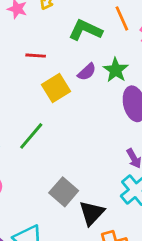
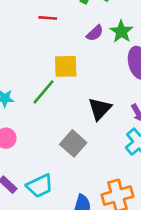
yellow square: (56, 88) -> (66, 66), moved, turned 30
black triangle: (92, 213) -> (100, 109), moved

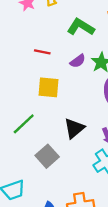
red line: (48, 18) -> (42, 52), moved
green line: (44, 92) -> (24, 124), moved

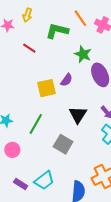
red line: (42, 52) -> (29, 48), moved, turned 40
purple semicircle: (78, 61) -> (66, 80), moved

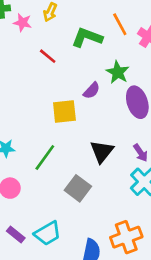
purple semicircle: (66, 80) -> (92, 91), moved

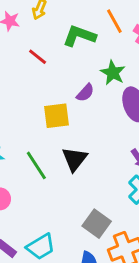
black triangle: (102, 151) -> (75, 159), moved
green line: (45, 158) -> (36, 165), turned -68
gray square: (78, 188) -> (97, 224), moved

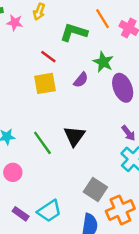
red line: (38, 57) -> (48, 57), moved
yellow square: (57, 116) -> (45, 83), moved

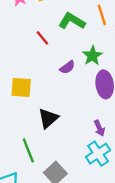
yellow square: (45, 83) -> (21, 87), moved
green line: (42, 143) -> (28, 150), moved

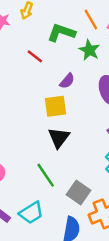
green star: (92, 56) -> (89, 50), moved
yellow square: (21, 87) -> (55, 106), moved

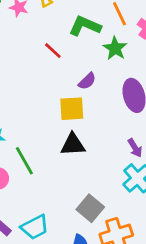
black triangle: (59, 138) -> (73, 145), turned 45
green line: (46, 175) -> (24, 161), moved

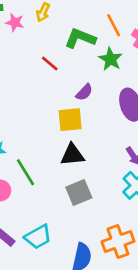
gray square: (90, 208) -> (79, 192), moved, turned 30

